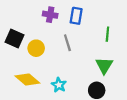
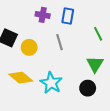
green line: (107, 34) -> (98, 34), turned -32
cyan star: (59, 85) -> (51, 83), size x1.5

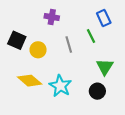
blue rectangle: (68, 16) -> (104, 18), moved, turned -35
green line: (98, 34) -> (91, 36), moved

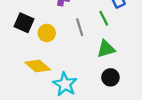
green triangle: (105, 67) -> (106, 49), moved, turned 42
cyan star: (60, 86) -> (65, 84), moved

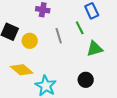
green triangle: (106, 49) -> (95, 49), moved

